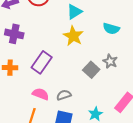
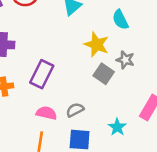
cyan semicircle: (111, 29) -> (120, 20), turned 56
yellow star: (73, 36) -> (97, 44), moved

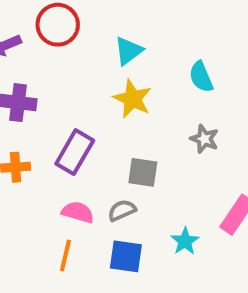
yellow star: (97, 44) -> (132, 99), moved
gray square: (104, 74) -> (143, 172), moved, turned -30

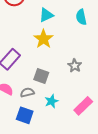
cyan semicircle: (201, 77) -> (81, 17), moved
cyan star: (185, 241) -> (51, 101), moved

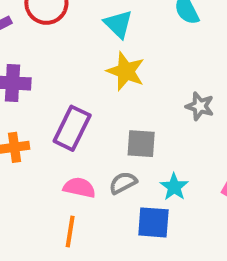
cyan triangle: (46, 15) -> (118, 24), turned -35
blue square: (25, 115) -> (153, 222), moved

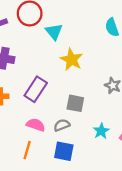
cyan triangle: (118, 24) -> (54, 32), moved
cyan star: (174, 187) -> (101, 131), moved
blue square: (153, 222) -> (64, 151), moved

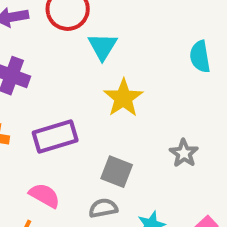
purple rectangle: (36, 89) -> (55, 136), turned 30
gray semicircle: (62, 125) -> (103, 208), moved

